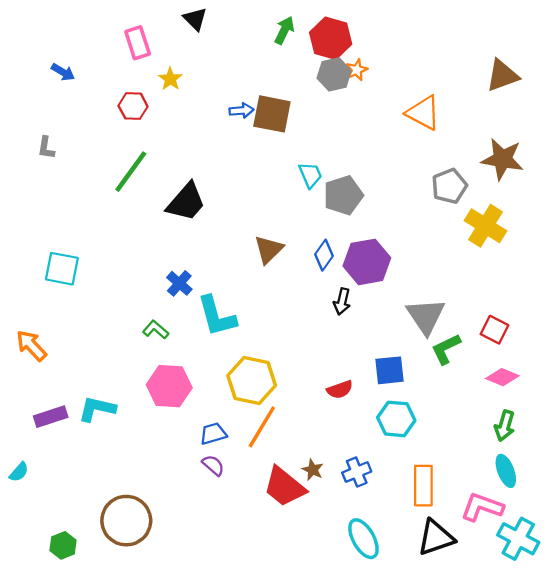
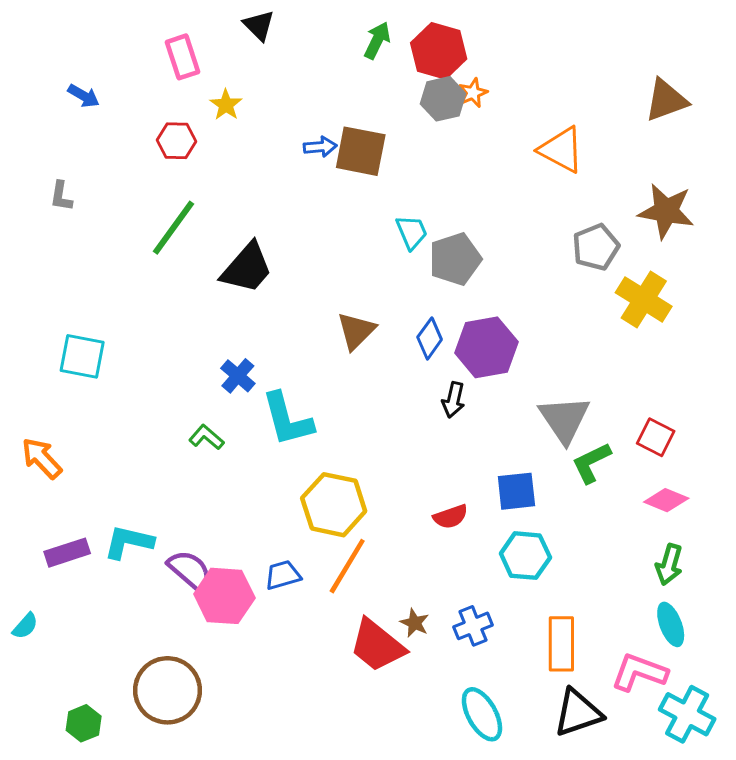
pink hexagon: (169, 386) -> (224, 596), moved
purple semicircle: (213, 465) -> (190, 571), moved, size x1.5

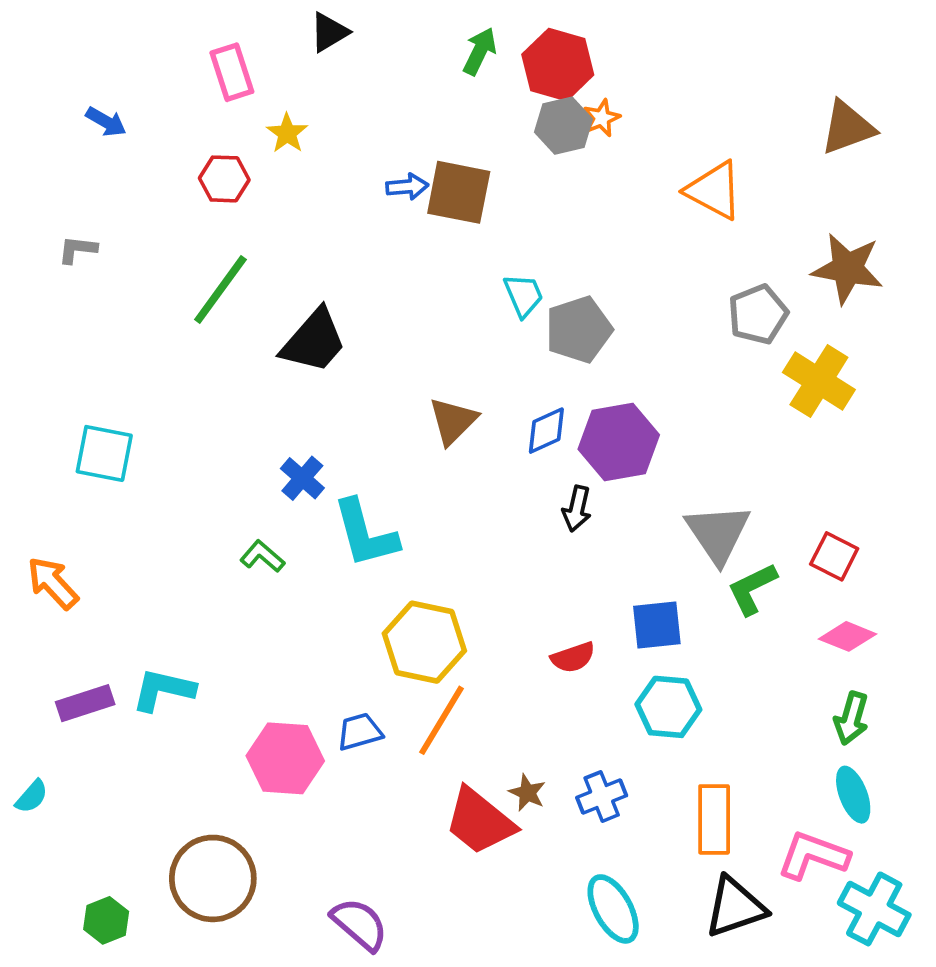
black triangle: (259, 25) -> (329, 32), turned 44
gray L-shape: (61, 196) -> (77, 250), turned 88
blue diamond: (430, 338) -> (546, 431), turned 30
purple semicircle: (190, 571) -> (360, 924), moved

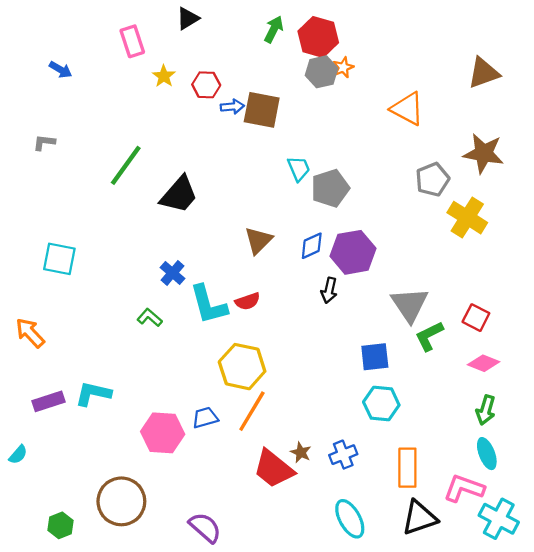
red hexagon: (224, 179) -> (206, 85), moved
red semicircle: (573, 657) -> (248, 301), moved

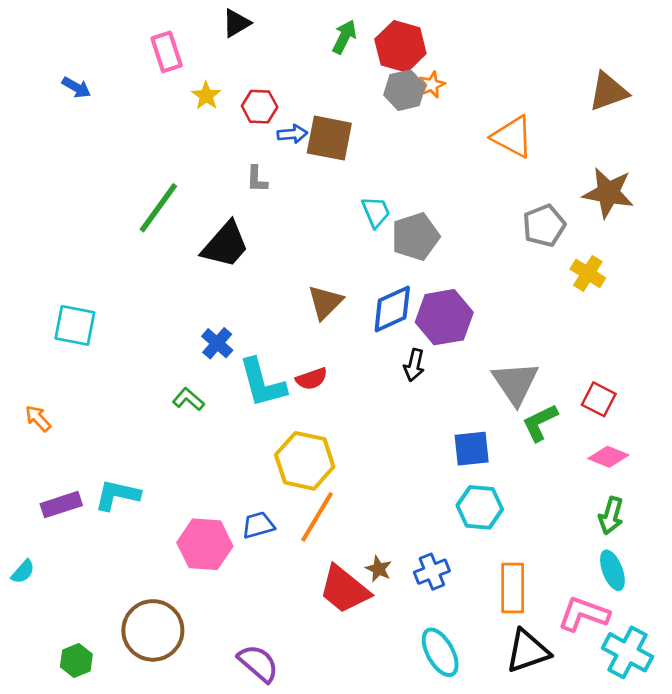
gray L-shape: (44, 142) -> (257, 179), moved, turned -95
yellow cross: (467, 218) -> (588, 273), size x0.7
blue diamond: (312, 246) -> (392, 309), size x1.4
orange arrow: (30, 333) -> (38, 418), size x0.7

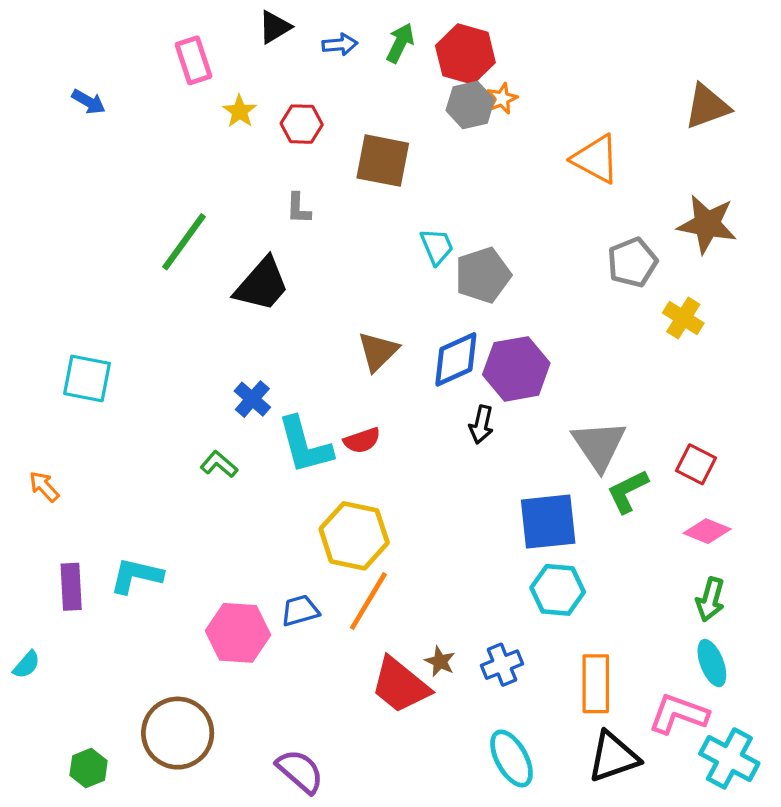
blue arrow: (292, 134) -> (340, 45), moved
blue square: (472, 449) -> (548, 522), size x1.4
purple rectangle: (61, 505) -> (71, 587), turned -75

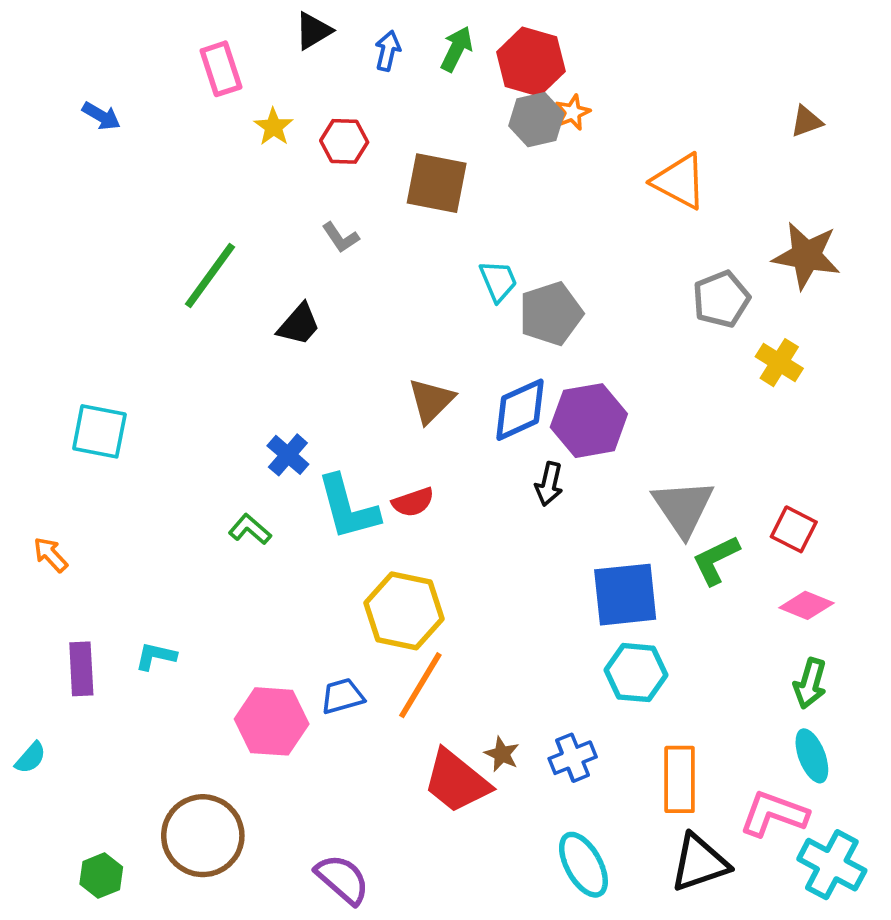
blue arrow: (340, 45) -> (388, 51), turned -72
brown triangle: (707, 107) -> (806, 121), size x0.6
gray L-shape: (298, 208) -> (341, 237), turned -36
black trapezoid: (262, 285) -> (299, 324), size x0.7
cyan L-shape: (136, 576) -> (156, 656), size x0.7

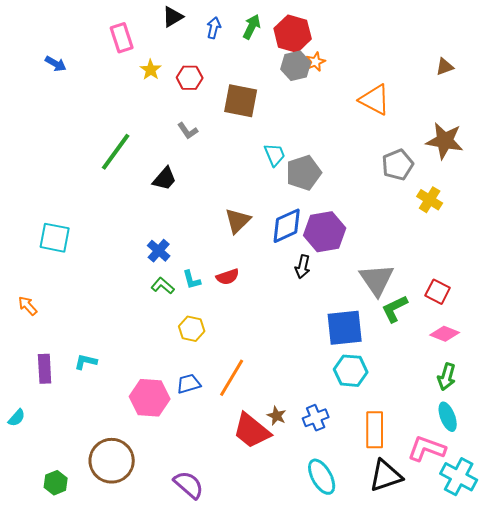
cyan L-shape: (348, 508) -> (192, 280), size x0.5
green L-shape: (250, 529) -> (163, 286), moved
yellow hexagon: (404, 611) -> (192, 329), moved, size x0.6

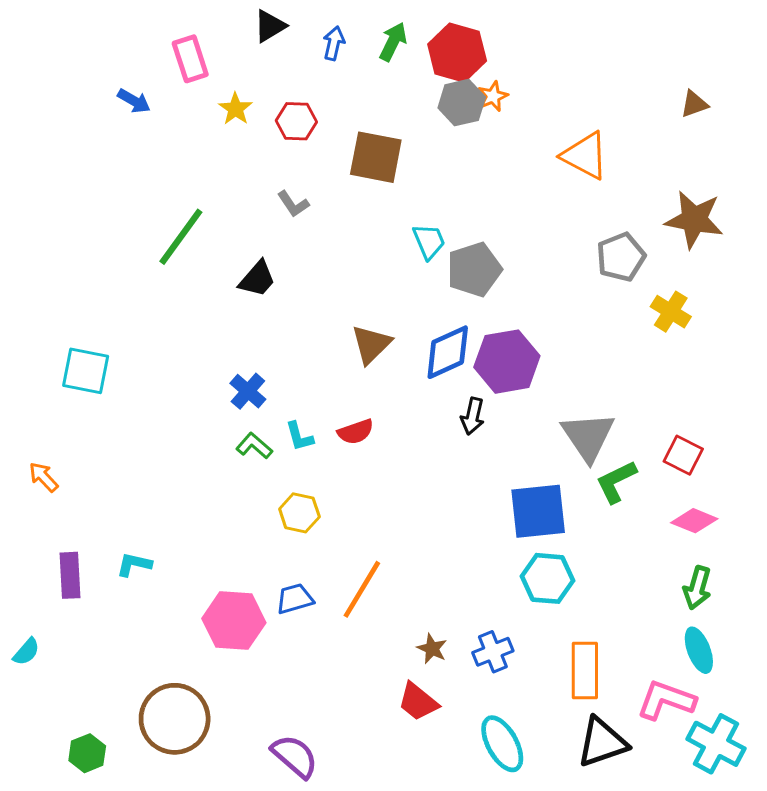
blue arrow: (56, 64) -> (134, 101), moved
red trapezoid: (252, 431) -> (418, 702), moved, size x0.7

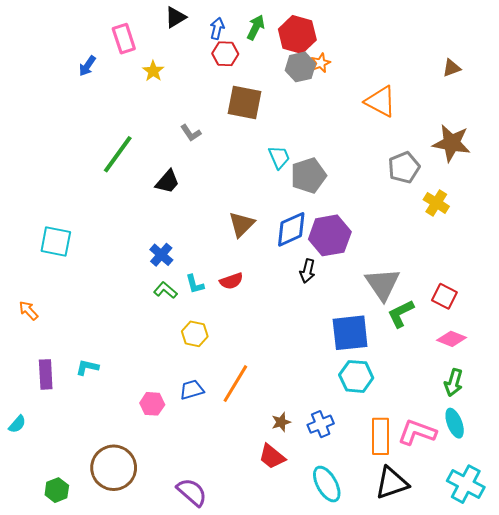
blue arrow: (134, 101) -> (87, 66), turned 95
red hexagon: (296, 121) -> (225, 54), moved
pink hexagon: (234, 621) -> (152, 404), size x0.6
brown star: (432, 649) -> (281, 422), turned 30
pink L-shape: (666, 700) -> (417, 432), moved

